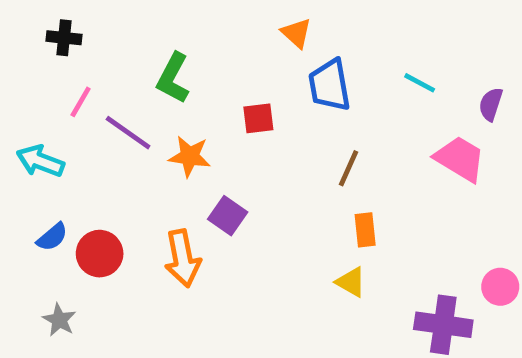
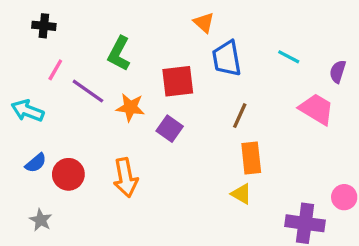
red square: (258, 118) -> (178, 81), size x1.5
purple square: (228, 216) -> (170, 129), moved
orange rectangle: (365, 230) -> (251, 158), size x1.4

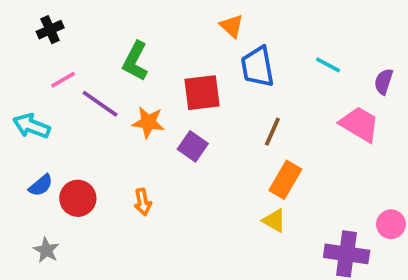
black cross: (44, 26) -> (50, 30), turned -30
pink line: (55, 70) -> (63, 80), turned 30
orange rectangle: (251, 158) -> (285, 180), turned 36
orange arrow: (125, 178) -> (143, 202), size x0.6

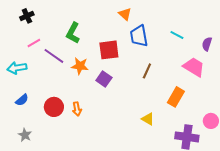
cyan arrow: (32, 126) -> (17, 68), turned -30
orange rectangle: (285, 180) -> (176, 97), moved
red circle: (78, 198) -> (54, 107), moved

